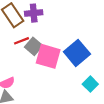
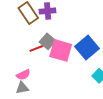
red line: (21, 41) -> (36, 48), moved

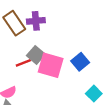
blue square: (87, 47) -> (80, 62), size x0.7

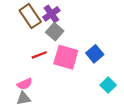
purple cross: (36, 21) -> (51, 14), turned -30
gray square: (36, 55) -> (55, 32), moved

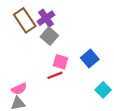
red line: (39, 55) -> (55, 75), moved
pink square: (66, 57) -> (61, 62), size x0.6

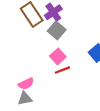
pink square: (61, 62) -> (58, 56), moved, turned 32

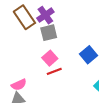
gray square: (57, 30) -> (49, 33), turned 35

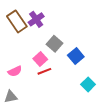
gray square: (49, 33) -> (55, 44), moved, turned -35
pink semicircle: (19, 85) -> (15, 71), moved

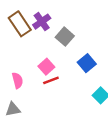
gray square: (55, 44) -> (65, 37), moved
pink semicircle: (15, 71) -> (17, 80), turned -80

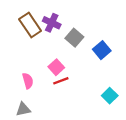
purple cross: (42, 22) -> (52, 23), turned -30
blue square: (87, 63) -> (102, 50), moved

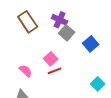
purple cross: (52, 23) -> (60, 20), moved
pink semicircle: (28, 81) -> (26, 71), turned -32

